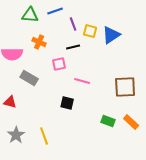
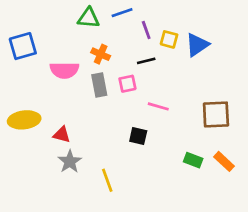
gray rectangle: (29, 78) -> (99, 85), moved, turned 48
gray star: (16, 135) -> (70, 161), moved

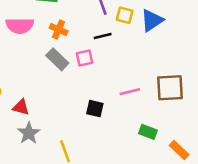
pink semicircle: (64, 70) -> (20, 26), moved
gray rectangle: (99, 85) -> (57, 59), turned -35
pink line: (158, 106) -> (130, 92), moved, turned -30
orange rectangle: (224, 161) -> (179, 150), moved

